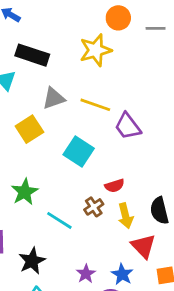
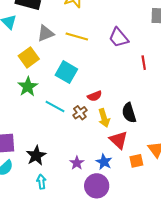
purple trapezoid: (128, 126) -> (119, 38), moved
green star: (25, 192) -> (28, 87), moved
cyan line: (59, 220) -> (55, 106), moved

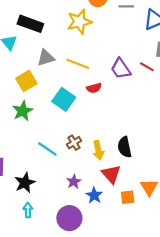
red line: (144, 63) -> (147, 67), moved, turned -56
red semicircle: (95, 96) -> (94, 88), moved
cyan line: (55, 106) -> (47, 149), moved
purple star: (77, 163) -> (74, 182), moved
purple circle: (97, 186) -> (69, 218), moved

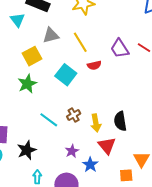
yellow line: (78, 64) -> (80, 42), turned 35
orange square: (128, 197) -> (126, 175), moved
cyan arrow: (28, 210) -> (37, 177), moved

